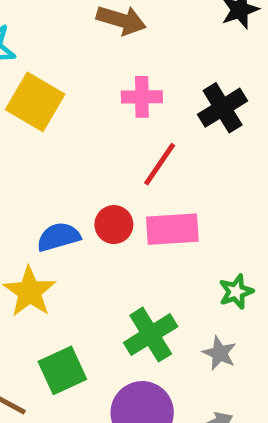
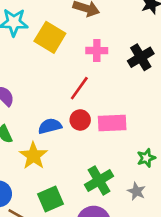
yellow square: (35, 102) -> (50, 37), moved
red line: (160, 164) -> (79, 88), moved

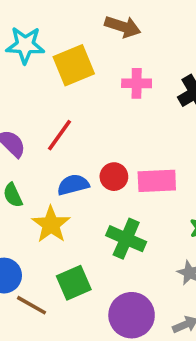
yellow square: (50, 37) -> (74, 65), turned 36
red line: (79, 88) -> (59, 135), moved
green cross: (99, 180) -> (126, 239), moved, turned -36

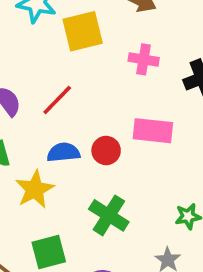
pink rectangle: (157, 181) -> (153, 131), moved

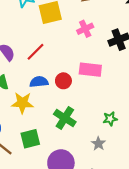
pink cross: (144, 59) -> (85, 29), turned -35
yellow star: (35, 189) -> (22, 103), turned 30

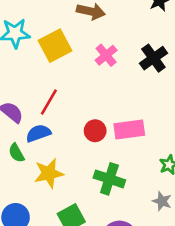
pink rectangle: (90, 70) -> (129, 130), moved
blue semicircle: (39, 82) -> (38, 133), moved

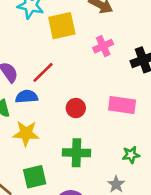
pink rectangle: (129, 130) -> (122, 105), moved
green cross: (109, 179) -> (77, 153), turned -32

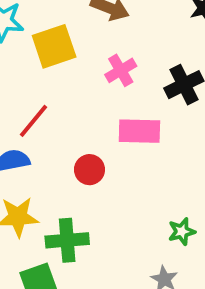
pink rectangle: (122, 105) -> (139, 131), moved
green cross: (77, 153) -> (67, 240), moved

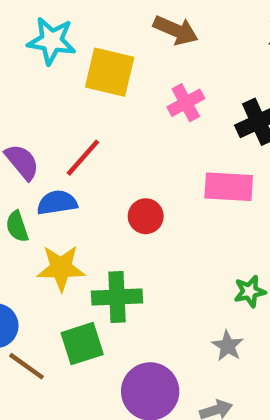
yellow square: (54, 46) -> (110, 72), turned 30
pink rectangle: (139, 131) -> (229, 187), moved

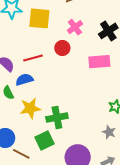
red line: (83, 158) -> (33, 58), turned 42
red circle: (146, 216) -> (62, 48), moved

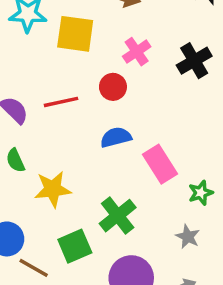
pink rectangle: (99, 62) -> (160, 164), moved, turned 60
blue semicircle: (24, 80) -> (116, 137), moved
green cross: (57, 118) -> (118, 216), moved, turned -30

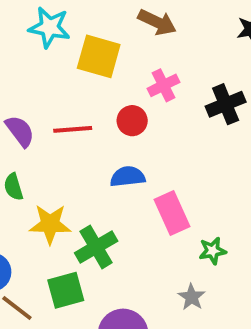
green cross: (118, 216) -> (96, 247), moved

